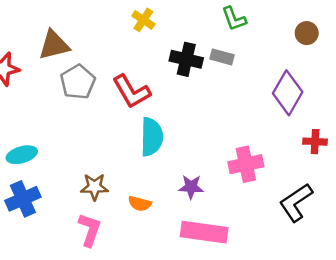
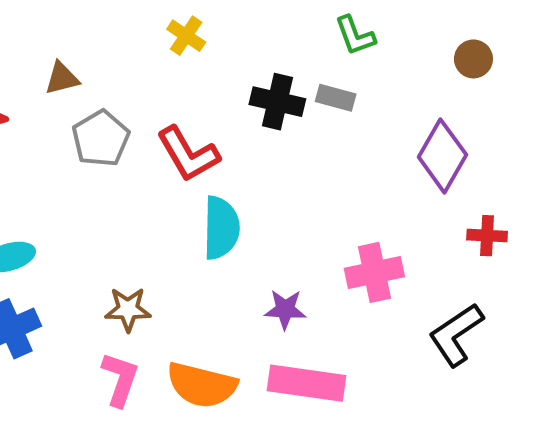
yellow cross: (143, 20) -> (186, 36), moved
brown triangle: (54, 45) -> (62, 78), size x0.7
orange semicircle: (140, 204) -> (202, 385), moved, size x1.8

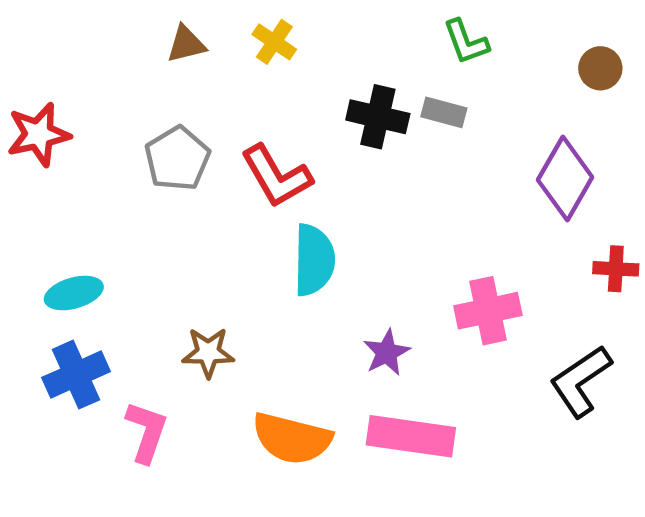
brown triangle: (62, 78) -> (186, 44), moved
purple star: (285, 309) -> (387, 353), turned -30
pink L-shape: (120, 379) -> (147, 432), moved

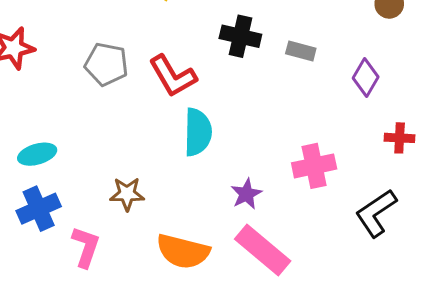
gray rectangle: (444, 112) -> (301, 51), moved
gray pentagon: (177, 159) -> (106, 64), turned -30
purple diamond: (565, 178) -> (366, 78), size x0.7
pink rectangle: (411, 436) -> (263, 250), turned 32

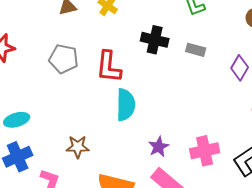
red L-shape: (173, 76) -> (109, 67), turned 36
pink cross: (314, 166) -> (205, 151), moved

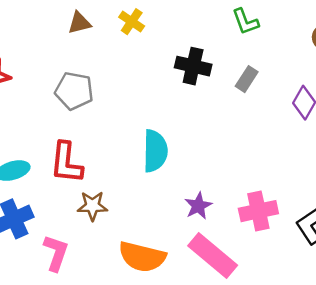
gray rectangle: (196, 50) -> (247, 79), turned -72
red L-shape: (109, 67) -> (66, 163), moved

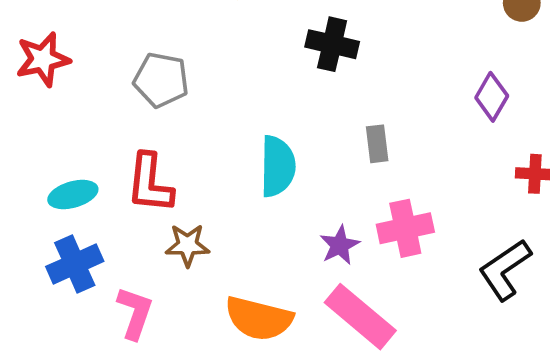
gray rectangle: (247, 79) -> (377, 144), moved, turned -40
pink cross: (258, 211) -> (405, 228), moved

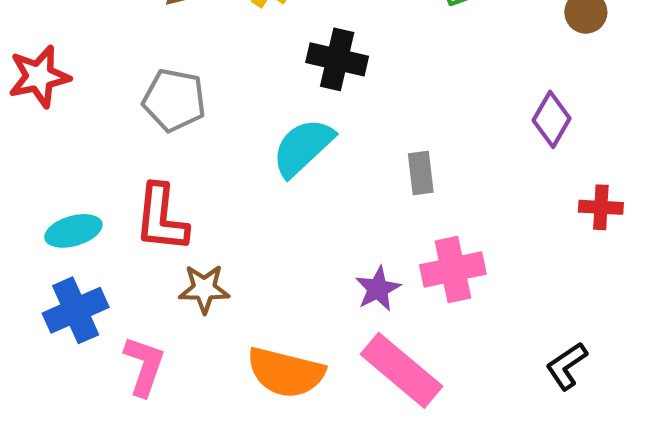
black cross: (332, 44) -> (337, 59), moved
cyan semicircle: (278, 166) -> (303, 147), moved, turned -134
black L-shape: (505, 270) -> (567, 366), moved, size x0.7

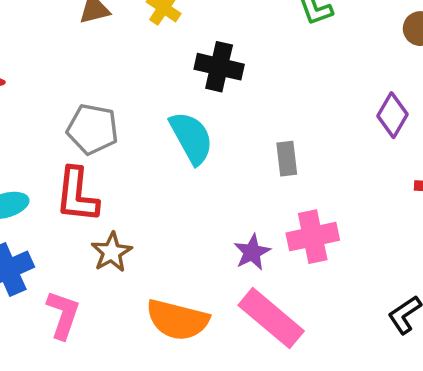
gray pentagon: (174, 100) -> (93, 129), moved
cyan semicircle: (303, 147) -> (191, 138), turned 104
brown star: (204, 289) -> (112, 252), turned -30

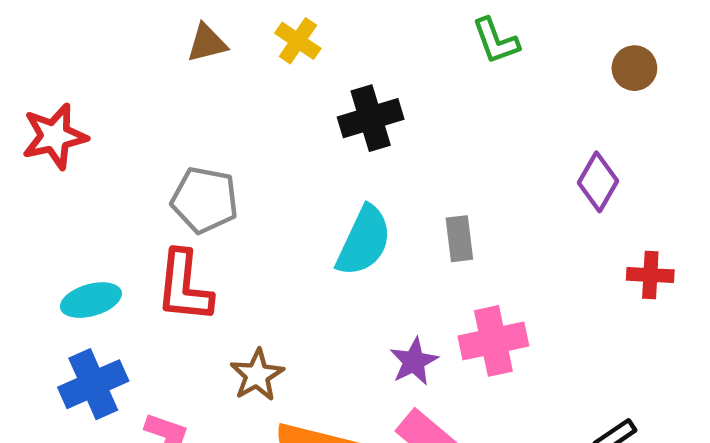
black cross: (219, 67) -> (371, 118), turned -30
cyan semicircle: (191, 138) -> (364, 241), moved, turned 54
brown star: (112, 252) -> (257, 375), moved

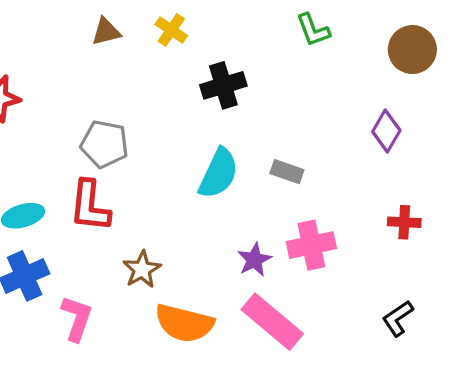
brown circle: (634, 68) -> (412, 50), size x1.5
gray rectangle: (459, 239) -> (287, 172), turned -64
red cross: (650, 275) -> (404, 222), moved

